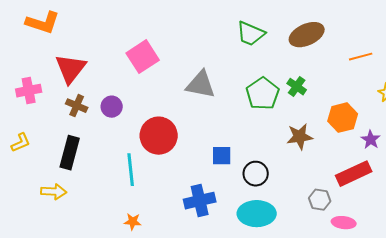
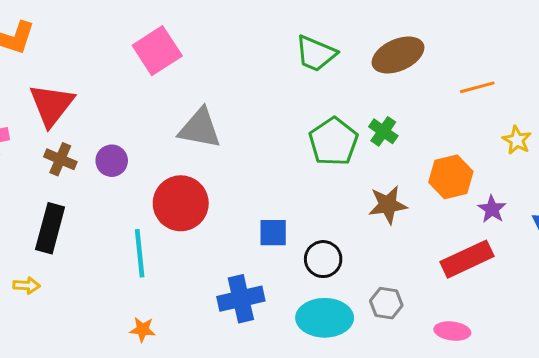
pink square: (143, 57) -> (157, 51), moved
gray triangle: (201, 85) -> (200, 128), moved
yellow arrow: (54, 192) -> (27, 285), size x0.7
gray hexagon: (320, 200) -> (386, 303), moved

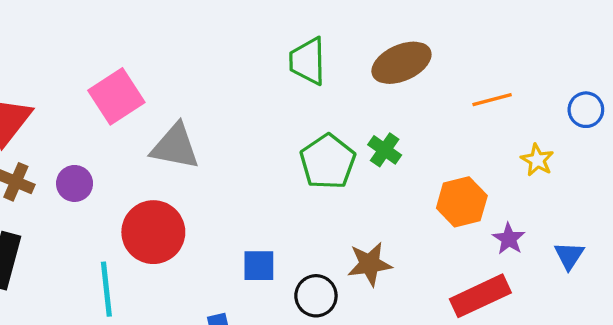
pink square: (157, 51) -> (116, 96), moved
green trapezoid: (316, 54) -> (308, 61), turned 66
brown star: (388, 205) -> (370, 264), moved

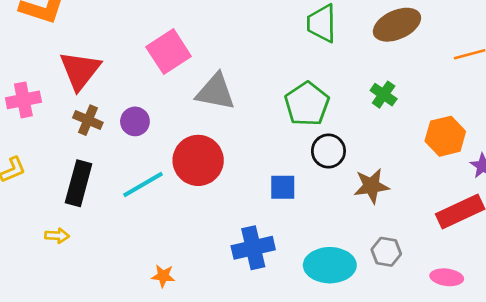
green pentagon: (328, 162) -> (307, 104), moved
cyan line: (106, 289) -> (143, 185), moved, turned 66
black circle: (316, 296) -> (328, 151), moved

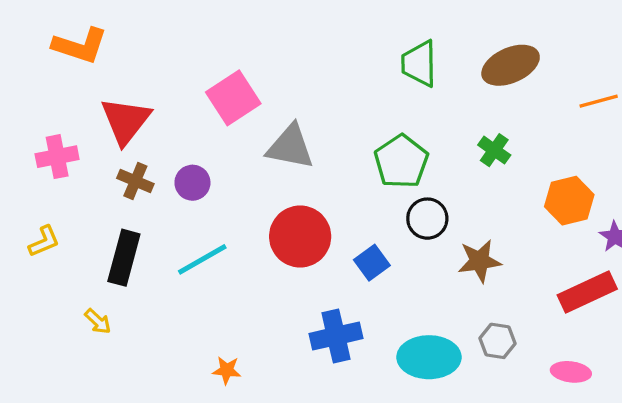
red circle: (198, 160) -> (300, 237), moved
blue square: (283, 187) -> (372, 263), turned -36
yellow arrow: (57, 236) -> (98, 321), turned 40

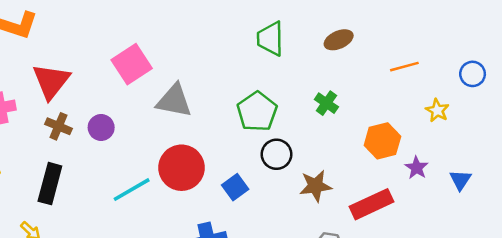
brown ellipse: (511, 65) -> (339, 40), size x0.7
cyan line: (202, 259) -> (132, 190), moved
red rectangle: (587, 292) -> (371, 204), moved

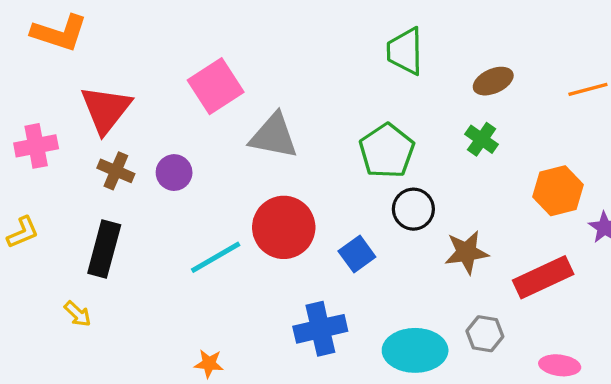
brown ellipse: (339, 40) -> (493, 81), moved

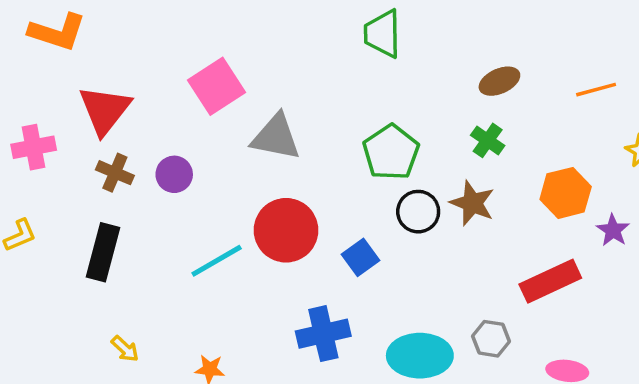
green trapezoid: (405, 51) -> (383, 34), moved
brown star: (467, 252) -> (472, 203), moved, turned 30
yellow arrow: (78, 314) -> (125, 349), moved

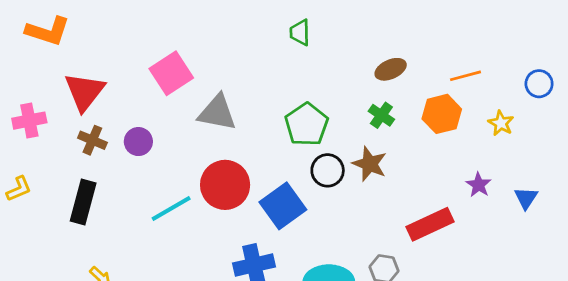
green trapezoid: (383, 34) -> (300, 32), size x0.7
orange hexagon: (566, 193) -> (442, 114), moved
blue square: (361, 257) -> (283, 206), size x1.6

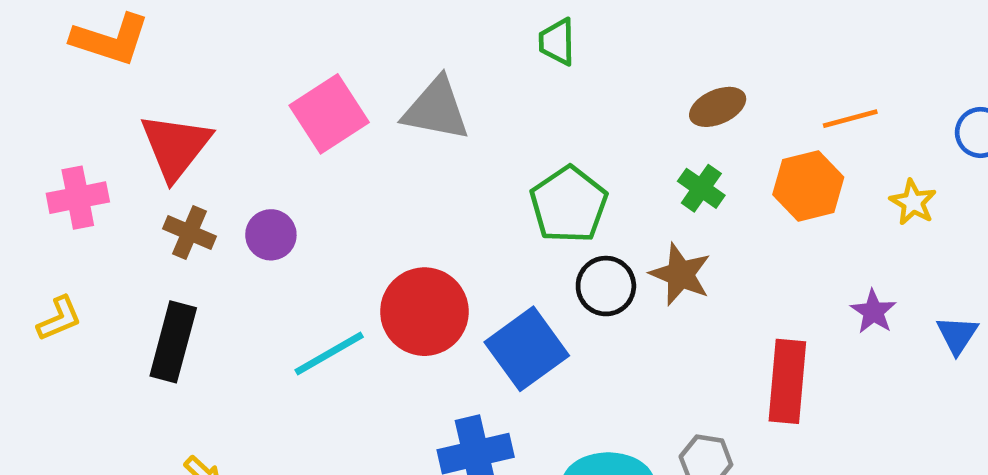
gray triangle: (217, 113) -> (436, 109), moved
red rectangle: (430, 224) -> (787, 381), turned -60

